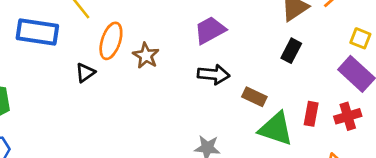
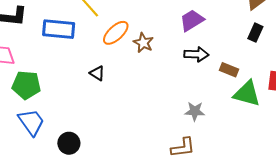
orange ellipse: (111, 41) -> (116, 33), turned 32
black triangle: (85, 73) -> (97, 73), moved, turned -49

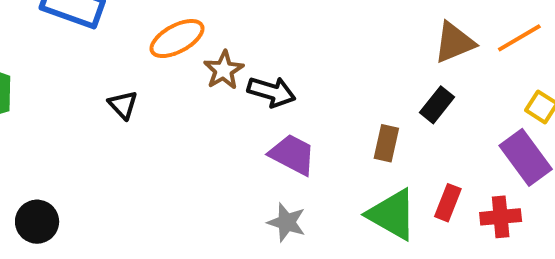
purple trapezoid: (192, 20) -> (292, 155), moved, turned 45
black arrow: (196, 54) -> (271, 92), moved
brown rectangle: (229, 70) -> (386, 143), moved, turned 66

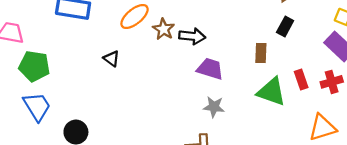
red rectangle: (448, 203) -> (301, 79), turned -30

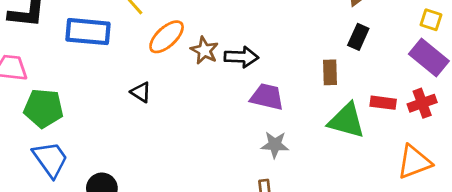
red rectangle: (301, 79) -> (383, 103), turned -60

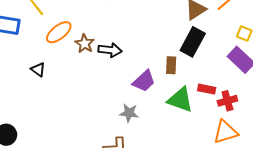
black rectangle: (358, 37) -> (193, 42), size x1.6
purple trapezoid: (267, 97) -> (144, 81), moved, turned 120
red cross: (422, 103) -> (227, 101), moved

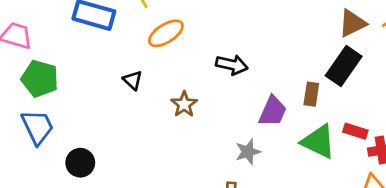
brown star: (85, 44) -> (184, 104), moved
purple trapezoid: (144, 81) -> (273, 111), turned -30
gray star: (129, 113) -> (248, 152), turned -30

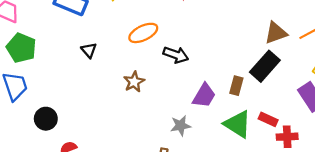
orange ellipse: (166, 33) -> (143, 33), moved
black triangle: (133, 80) -> (89, 50), moved

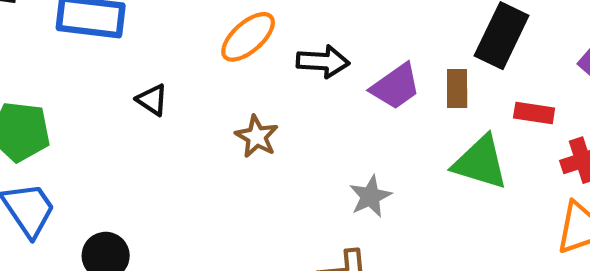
purple trapezoid: (204, 96) -> (396, 86), moved, turned 40
red rectangle: (268, 119) -> (534, 113), moved

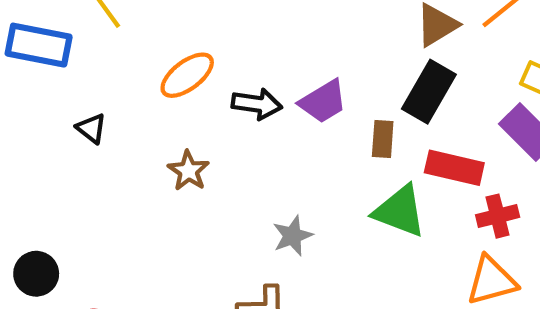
purple trapezoid: (396, 86) -> (323, 102), moved
red rectangle: (534, 113) -> (454, 168), size x1.5

